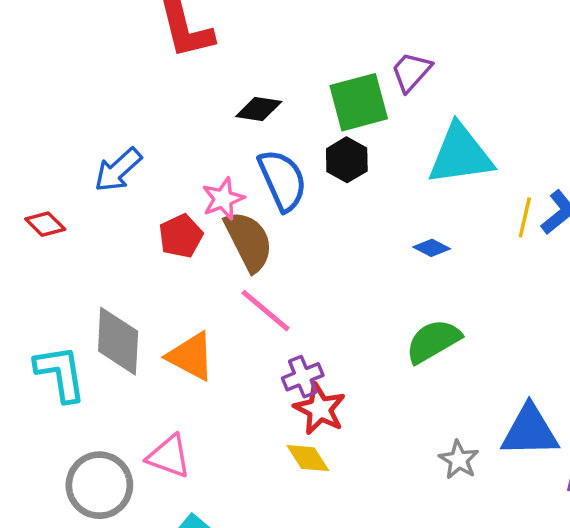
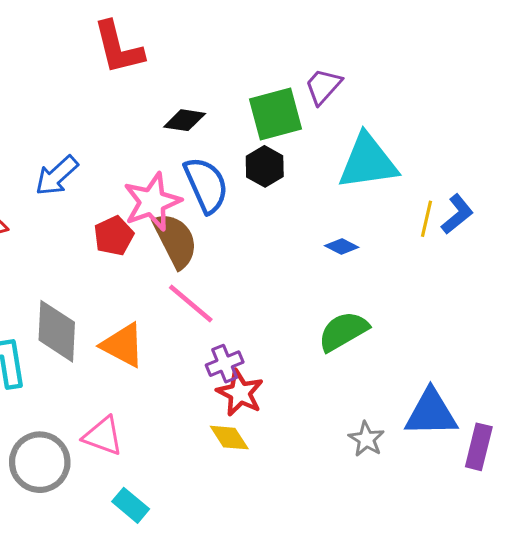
pink star: (223, 199) -> (152, 202), size x1.5

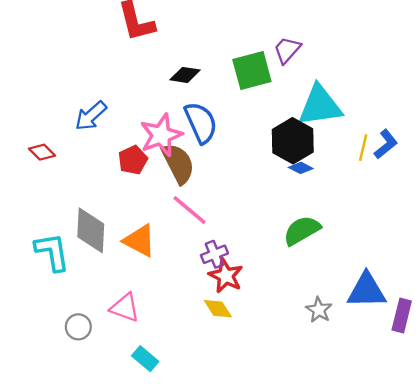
black hexagon: (265, 166) -> (293, 141), moved, size x1.5
gray circle: (40, 462) -> (78, 327), size x0.6

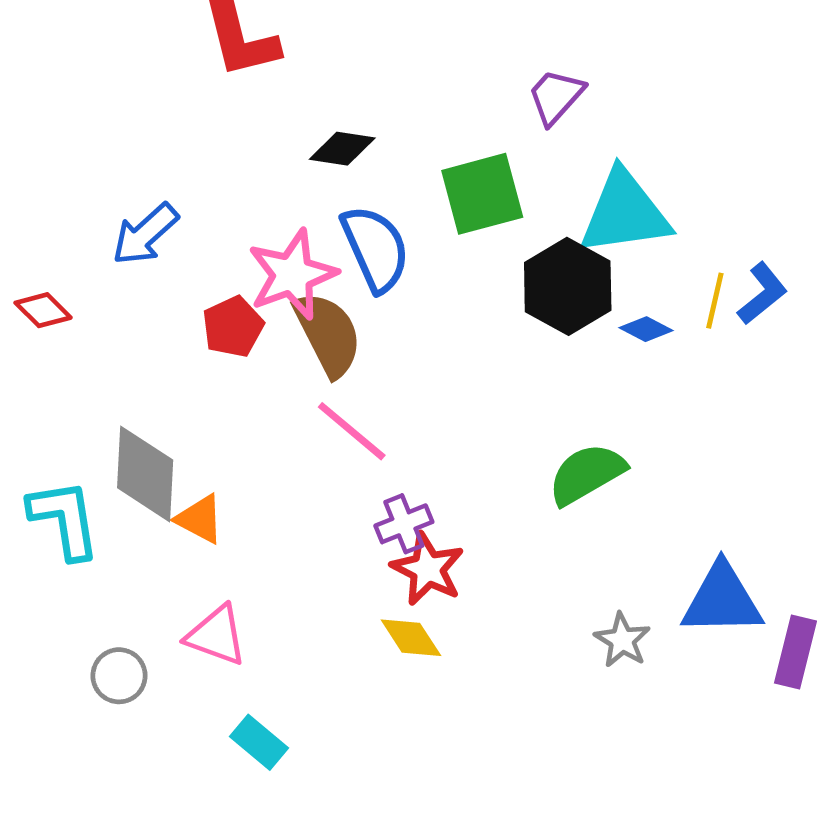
green square: (252, 70) -> (482, 194), moved
blue diamond: (301, 168) -> (646, 329), moved
orange triangle: (140, 241) -> (200, 519), moved, size x0.7

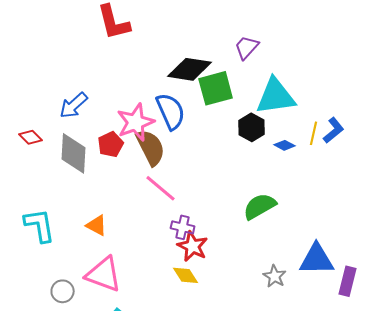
black diamond: (342, 149) -> (190, 69), moved, size x1.6
black hexagon: (568, 286) -> (252, 127), size x0.7
gray diamond: (145, 474) -> (74, 153), moved
purple cross: (404, 524) -> (183, 227), turned 35
pink triangle: (216, 635) -> (104, 274), size x1.4

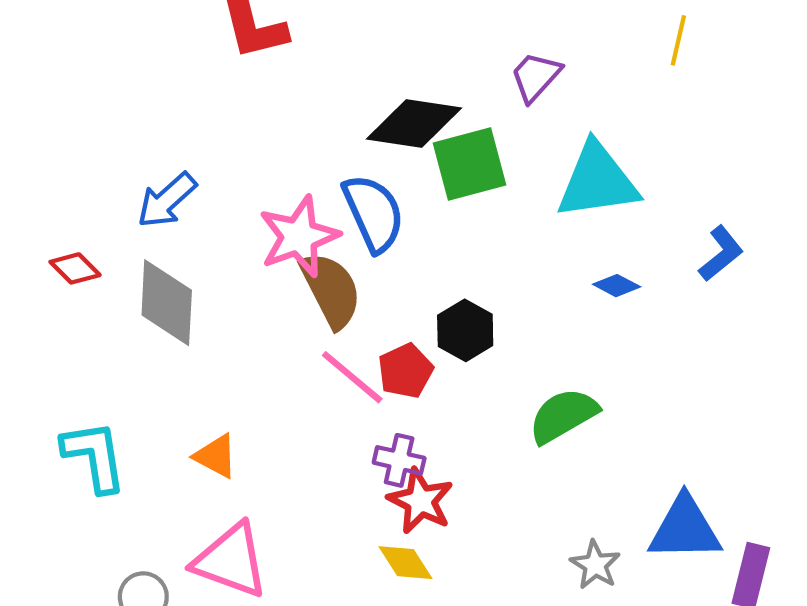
black hexagon: (252, 127) -> (465, 330), moved
yellow line: (314, 133) -> (678, 40), moved
red pentagon: (111, 144) -> (406, 371), moved

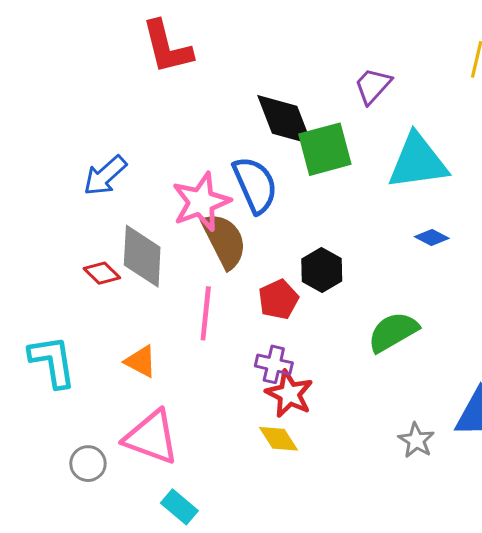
black diamond: (414, 124) -> (285, 120), turned 60
red diamond: (75, 268) -> (102, 273), moved
gray diamond: (167, 303) -> (142, 256), moved
pink line: (352, 377) -> (206, 313), moved, turned 56

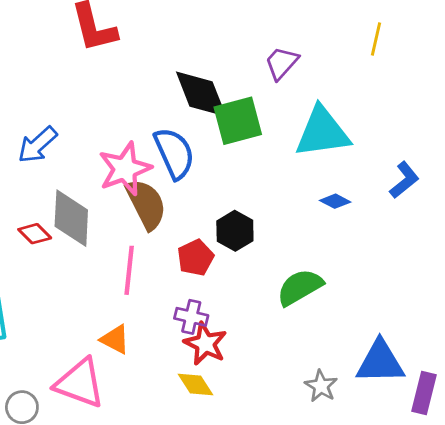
orange triangle: (141, 361) -> (115, 339), moved

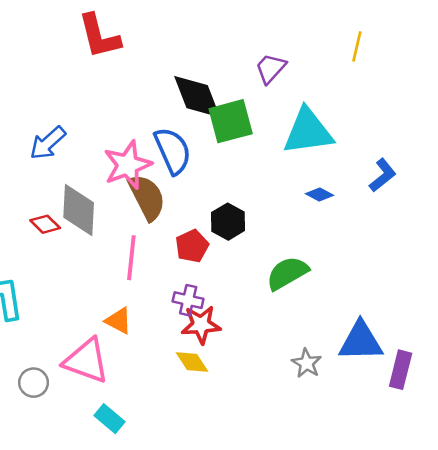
red star: (205, 344) -> (201, 325), turned -30

